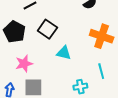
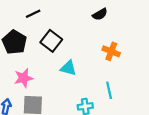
orange cross: (102, 36) -> (111, 51), size x0.7

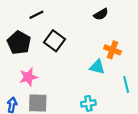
cyan triangle: (68, 68) -> (97, 67), moved
cyan line: (109, 90) -> (126, 84), moved

